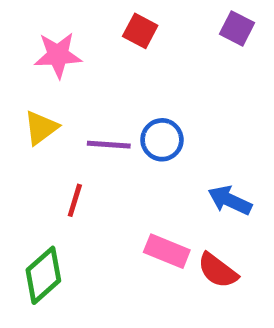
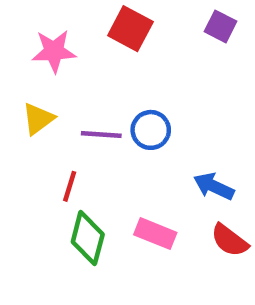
red square: (140, 31) -> (130, 29), size x1.4
red semicircle: (218, 270) -> (230, 240), moved
green diamond: (43, 275) -> (88, 238), moved, turned -34

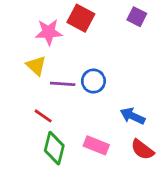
pink star: (54, 51) -> (49, 32), moved
yellow triangle: (38, 119) -> (36, 66), moved, turned -40
red line: (70, 186) -> (43, 116), turned -72

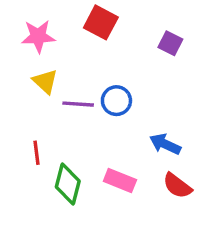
purple square: (137, 17) -> (170, 43), moved
pink star: (49, 32) -> (38, 36), moved
red line: (43, 116) -> (36, 153), moved, turned 48

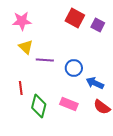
red square: (101, 22) -> (75, 18), moved
blue circle: (116, 101) -> (74, 68), moved

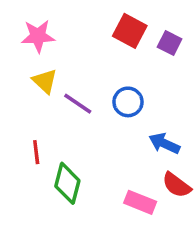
purple line: (45, 60) -> (78, 104), turned 30
blue circle: (74, 68) -> (128, 102), moved
pink rectangle: (69, 104) -> (140, 202), moved

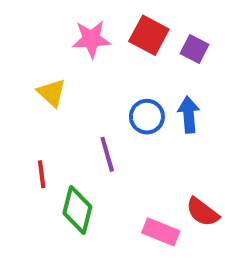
pink star: (38, 36) -> (91, 39), moved
purple line: (78, 104) -> (107, 154), moved, turned 40
blue arrow: (164, 143) -> (189, 115), moved, turned 60

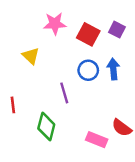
red square: (149, 35) -> (88, 34), moved
red line: (42, 174) -> (13, 105), moved

